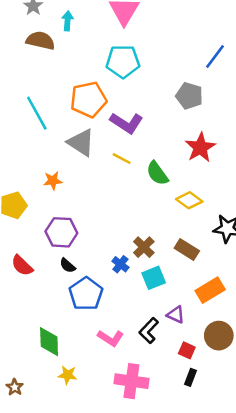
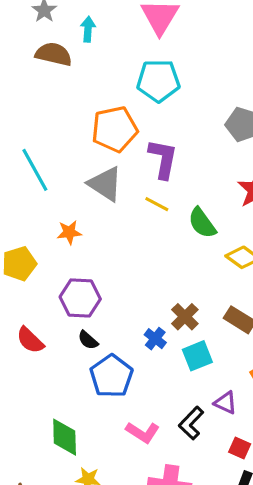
cyan line: (37, 113) -> (35, 170), moved
purple L-shape: (127, 123) -> (163, 159), turned -112

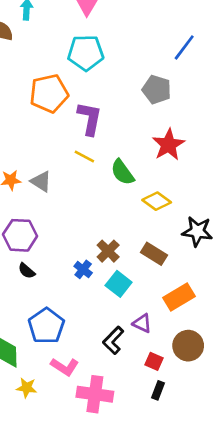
gray triangle: (105, 184) -> (41, 181), moved, size x0.7
cyan square: (197, 356) -> (119, 284), turned -30
blue pentagon: (111, 376) -> (46, 326), moved
pink L-shape: (143, 432) -> (65, 367), moved

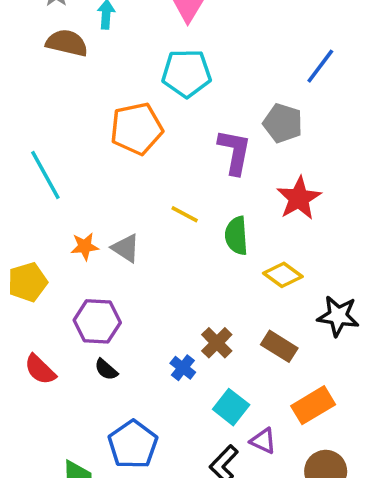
purple L-shape: (90, 118) -> (235, 152), moved
green semicircle: (122, 172) -> (236, 236), turned 32
cyan square: (119, 284) -> (231, 407), moved

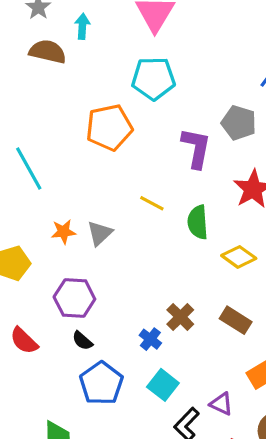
gray triangle: (126, 248) -> (100, 233), turned 44
cyan square: (231, 407) -> (163, 385), moved
blue pentagon: (133, 445) -> (101, 383), moved

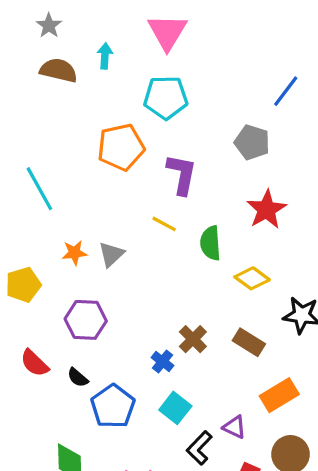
cyan arrow: (82, 26) -> (105, 56), moved
purple L-shape: (196, 148) -> (182, 174), moved
black semicircle: (82, 341) -> (78, 378), moved

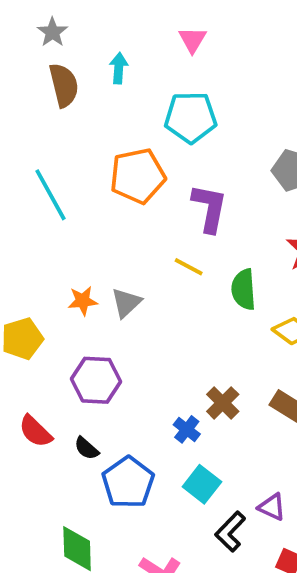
pink triangle: (167, 32) -> (192, 40), size x0.6
brown semicircle: (58, 70) -> (64, 85), turned 63
cyan line: (39, 189) -> (51, 195), moved

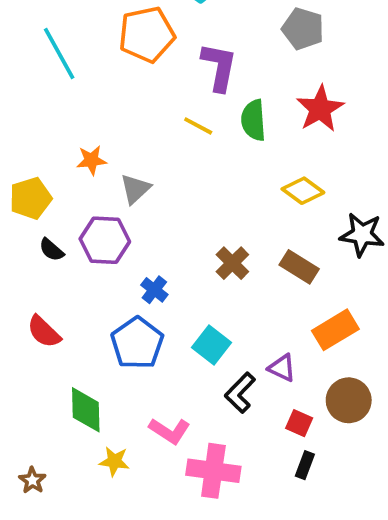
green semicircle: (244, 289) -> (253, 120), moved
gray triangle: (126, 303) -> (135, 189), moved
blue cross: (187, 429) -> (154, 290), moved
red semicircle: (35, 431) -> (44, 332), moved
black semicircle: (87, 448) -> (51, 250), moved

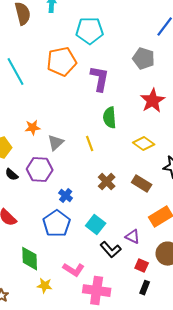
green semicircle: (253, 120) -> (110, 118), moved
yellow line: (198, 126) -> (90, 144), moved, turned 42
black L-shape: (240, 393) -> (111, 250), turned -85

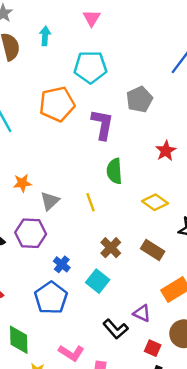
gray pentagon: (144, 59) -> (139, 99), moved, turned 30
red star: (153, 101) -> (166, 151), size x0.7
cyan square: (96, 225) -> (98, 281), moved

